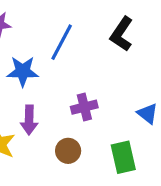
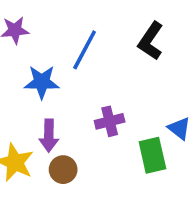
brown circle: (68, 151) -> (63, 170), moved
green rectangle: (123, 157) -> (152, 155), moved

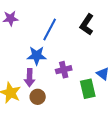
blue star: (42, 82) -> (37, 56), moved

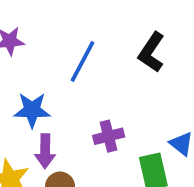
blue star: (37, 56) -> (32, 110), moved

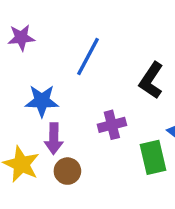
black L-shape: (151, 52) -> (151, 80), moved

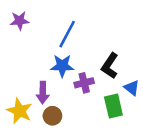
black L-shape: (151, 80) -> (110, 66), moved
blue star: (42, 101) -> (62, 66), moved

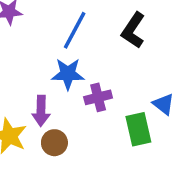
black L-shape: (110, 66) -> (133, 30), moved

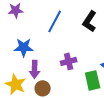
blue star: (68, 74) -> (24, 47), moved

